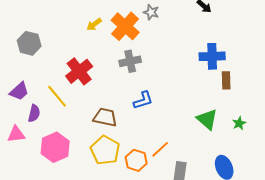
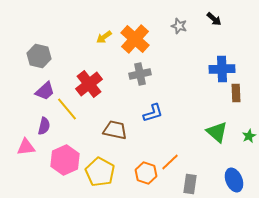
gray star: (151, 12) -> (179, 26), moved
purple trapezoid: (19, 91) -> (45, 91), moved
yellow pentagon: (105, 150) -> (100, 172), moved

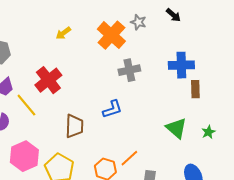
orange cross: (135, 39) -> (111, 35), moved
gray cross: (140, 74) -> (129, 70), moved
brown trapezoid: (115, 130) -> (74, 126), turned 80

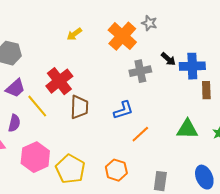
black arrow: (173, 15) -> (168, 59), moved
brown trapezoid: (74, 126) -> (79, 107), moved
green triangle: (176, 128) -> (187, 129), turned -40
orange line: (129, 158) -> (140, 134), moved

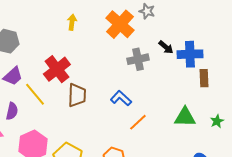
yellow arrow: (74, 34) -> (72, 22), turned 133
blue L-shape: (123, 110) -> (121, 98), turned -120

